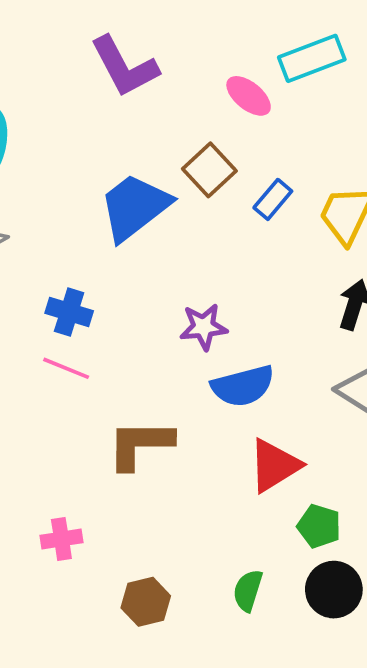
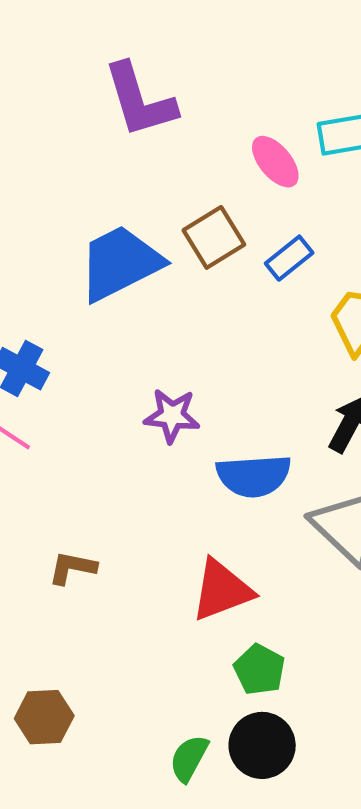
blue rectangle: (273, 199) -> (289, 258), moved
blue semicircle: (243, 386) -> (254, 476), moved
brown L-shape: (140, 444) -> (72, 568), moved, size x0.6
green semicircle: (248, 590) -> (189, 758), moved

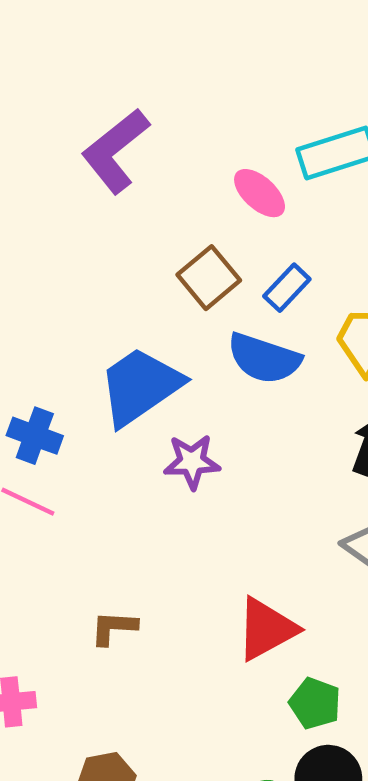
purple L-shape: (140, 100) -> (115, 151), turned 76
blue trapezoid: (120, 263) -> (140, 386), moved
blue semicircle: (254, 476) -> (264, 358), moved, turned 30

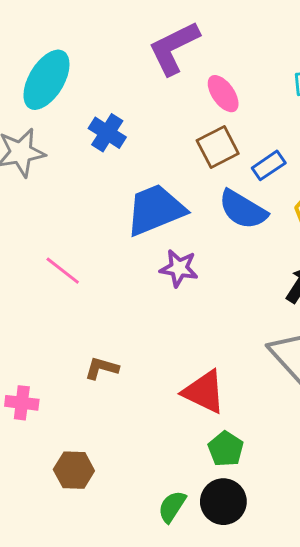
pink ellipse: (260, 193) -> (223, 94), moved
blue cross: (35, 436) -> (107, 133), moved
red triangle: (266, 629) -> (204, 392), turned 42

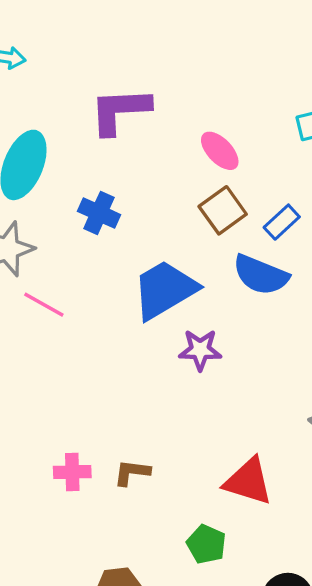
purple L-shape: (174, 48) -> (120, 111), moved, turned 32
pink line: (63, 271) -> (44, 305), moved
pink cross: (22, 403) -> (72, 472), moved
green pentagon: (226, 449) -> (206, 544), moved

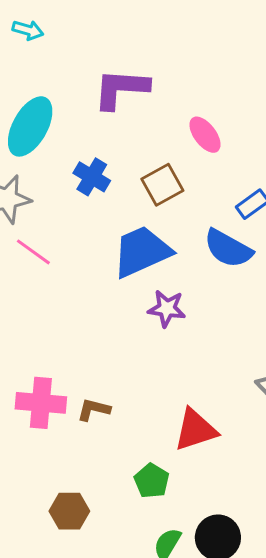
brown square: (223, 210) -> (162, 185), moved
pink cross: (72, 472) -> (41, 403), size x1.5
red triangle: (248, 481) -> (195, 430), turned -42

